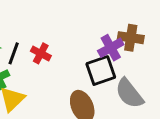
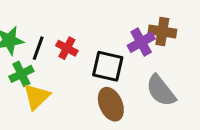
black square: (101, 71) -> (108, 66), moved, turned 32

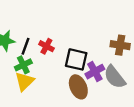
brown cross: (162, 31) -> (120, 45), moved
purple cross: (141, 42) -> (95, 72), moved
green cross: (21, 74) -> (23, 65), moved

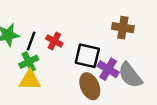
brown cross: (120, 45) -> (123, 28), moved
purple cross: (95, 72) -> (108, 69), turned -30
yellow triangle: (24, 81) -> (30, 80), turned 45

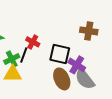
black line: (31, 41) -> (24, 55), moved
gray semicircle: (130, 75) -> (85, 79), moved

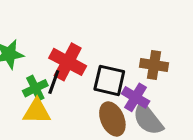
brown cross: (89, 31) -> (154, 65), moved
red cross: (33, 42) -> (68, 62), size x1.6

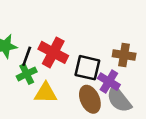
black line: (54, 82) -> (27, 56), moved
yellow triangle: (37, 111) -> (46, 93), moved

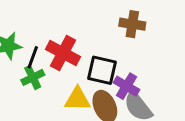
brown cross: (124, 55) -> (132, 24), moved
yellow triangle: (46, 93) -> (77, 99), moved

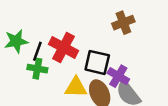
brown cross: (132, 24) -> (123, 23), turned -30
green cross: (33, 77) -> (37, 69), turned 36

